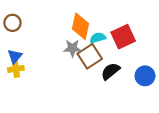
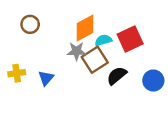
brown circle: (12, 23) -> (30, 24), moved
orange diamond: (80, 26) -> (85, 28), turned 50
blue triangle: (15, 56) -> (46, 78), moved

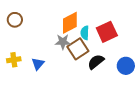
brown circle: (30, 24) -> (15, 20), moved
cyan semicircle: (103, 40) -> (85, 33), turned -72

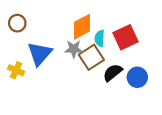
yellow cross: (14, 60) -> (16, 70), turned 32
blue triangle: (38, 64) -> (40, 54), moved, size x1.6
blue circle: (126, 66) -> (137, 77), moved

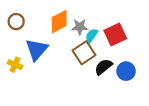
orange diamond: (82, 27) -> (59, 22), moved
cyan semicircle: (100, 38) -> (92, 36), turned 32
gray star: (74, 49) -> (80, 27), moved

